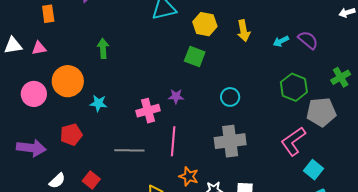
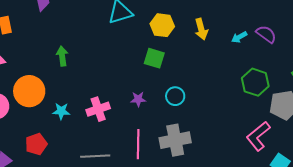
cyan circle: (230, 97) -> (175, 96), moved
pink cross: (148, 111) -> (98, 109), moved
gray cross: (230, 141) -> (175, 140), moved

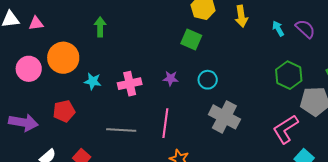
cyan arrow: (239, 37) -> (278, 29), turned 84
gray cross: (175, 140) -> (224, 117), moved, turned 32

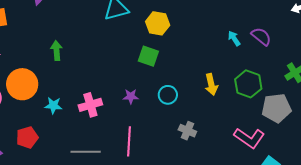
yellow arrow: (241, 16) -> (211, 84), moved
gray cross: (224, 117) -> (187, 131), size x0.6
pink L-shape: (285, 129) -> (249, 138), turned -108

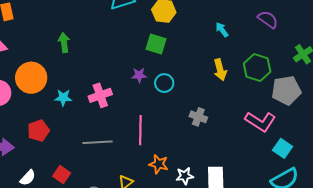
cyan arrow: (234, 38) -> (222, 30), moved
cyan circle: (168, 95) -> (164, 83), moved
purple star: (131, 96) -> (139, 75), moved

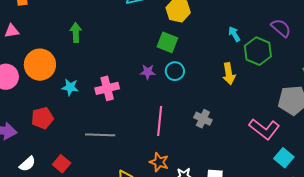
green hexagon: (257, 68) -> (258, 51), moved
cyan circle: (164, 83) -> (175, 71), moved
pink line: (140, 130) -> (160, 121), moved

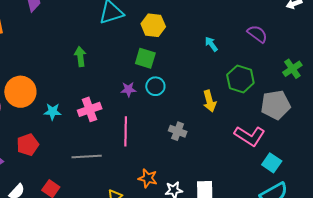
green arrow: (76, 33) -> (80, 57), moved
green hexagon: (258, 51) -> (240, 79), moved
yellow arrow: (229, 74) -> (209, 101), moved
gray cross: (203, 119) -> (178, 131), moved
pink line: (160, 121) -> (126, 131), moved

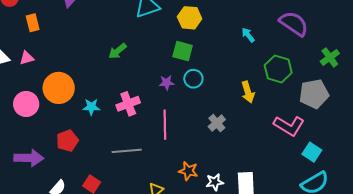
purple semicircle: (257, 34) -> (294, 24), size x1.4
green arrow: (80, 57) -> (118, 51), turned -120
gray cross: (178, 131) -> (217, 123), turned 30

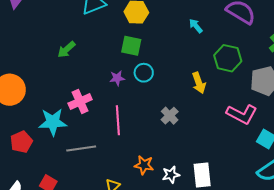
cyan star: (91, 107) -> (53, 122), moved, size x1.6

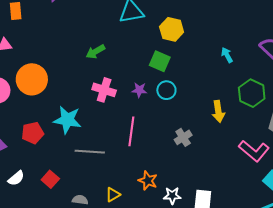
pink cross: (80, 101) -> (104, 90), moved, turned 30

